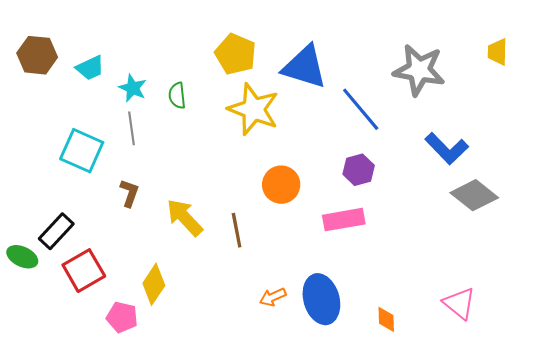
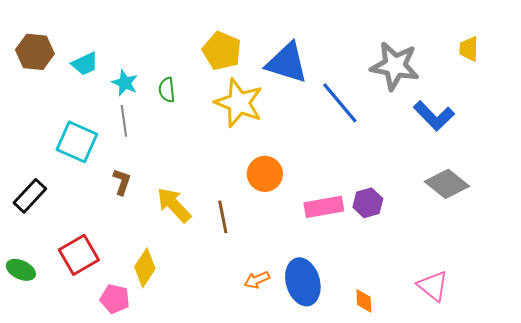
blue L-shape: (447, 149) -> (434, 116), moved
purple hexagon: (359, 170) -> (368, 203), moved
black rectangle: (56, 231) -> (30, 196), moved
green ellipse: (22, 257) -> (21, 270), moved

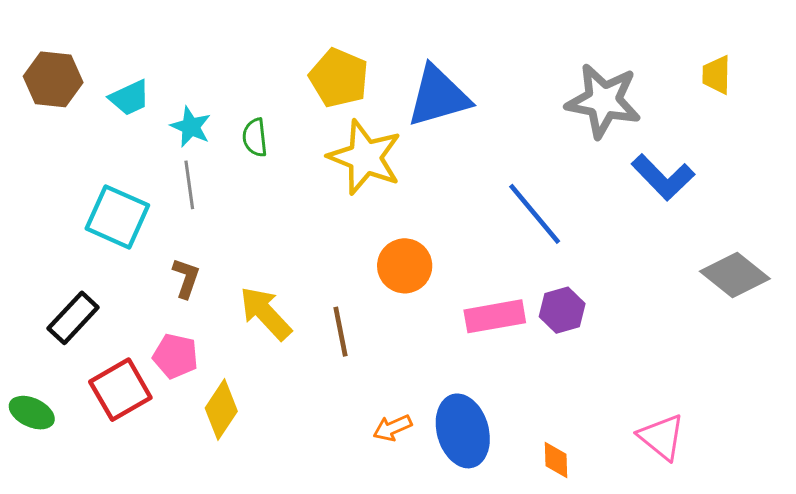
blue triangle: (287, 63) -> (438, 96), turned -33
blue line: (340, 103) -> (535, 214), moved
gray diamond: (447, 184) -> (735, 275), moved
black rectangle: (30, 196) -> (73, 318), moved
pink pentagon: (115, 299) -> (175, 356), moved

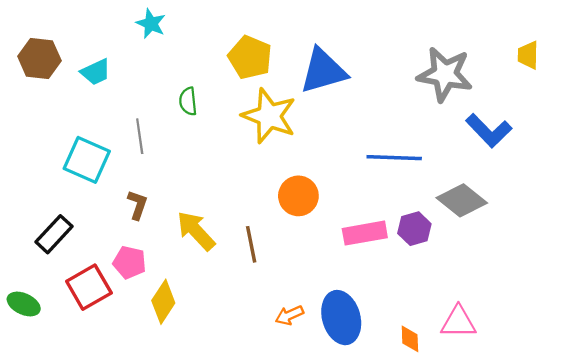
cyan star: (191, 127) -> (151, 24), moved
blue line: (535, 214) -> (394, 158), turned -48
gray diamond: (735, 275) -> (462, 200), moved
pink triangle: (661, 437) -> (458, 322), moved, turned -39

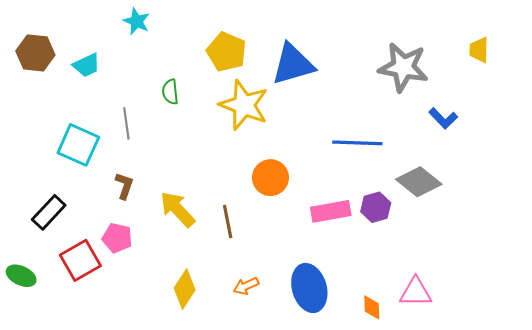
blue L-shape: (489, 131) -> (443, 118), size x0.7
yellow diamond: (163, 302) -> (185, 289), moved
orange arrow: (289, 315) -> (246, 286), moved

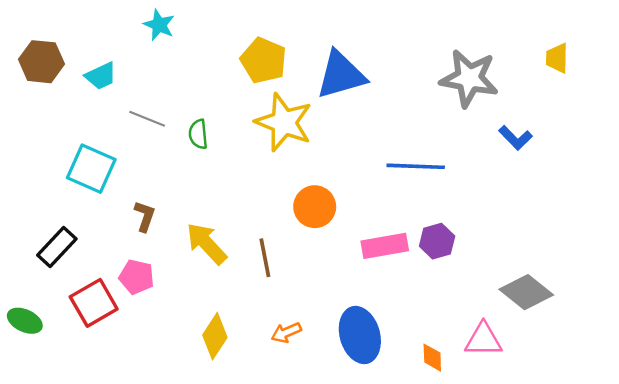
green semicircle: (170, 92) -> (198, 134), moved
gray line: (126, 123) -> (147, 119), moved, turned -60
gray diamond: (419, 182) -> (526, 292), moved

